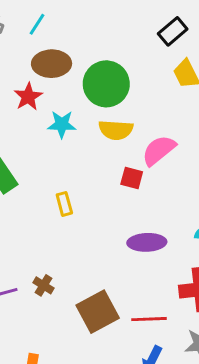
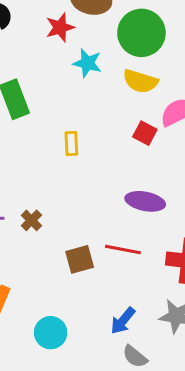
brown square: (98, 312) -> (80, 259), size x0.7
red line: (149, 319) -> (123, 249), moved

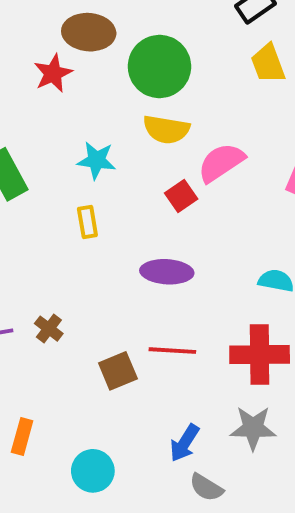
cyan star: (87, 63) -> (97, 160), moved
red square: (145, 133) -> (181, 196), turned 35
purple ellipse: (145, 201) -> (167, 272), moved

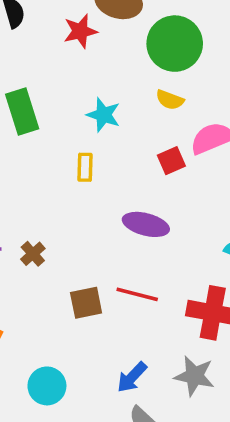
yellow semicircle: (166, 129) -> (170, 100), size x0.7

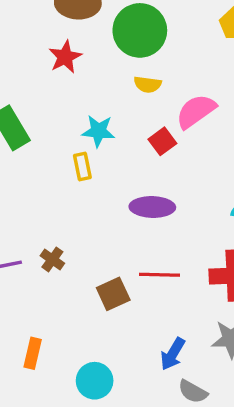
red star: (80, 31) -> (65, 57), moved
cyan star: (103, 115) -> (98, 131), moved

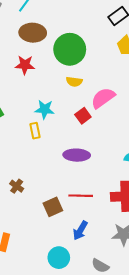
red star: (65, 57) -> (25, 65), turned 30
blue arrow: (173, 354) -> (80, 230), moved
cyan circle: (95, 381) -> (59, 258), moved

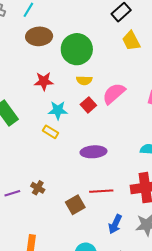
red star: (25, 65) -> (44, 81), moved
red square: (83, 116) -> (88, 105), moved
yellow rectangle: (35, 131) -> (50, 132), turned -42
blue arrow: (80, 230) -> (115, 224), moved

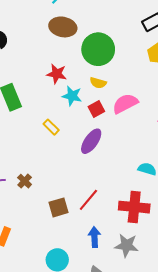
cyan star: (58, 110) -> (72, 96), moved
purple ellipse: (93, 152) -> (91, 141), moved, turned -65
red line: (101, 191) -> (88, 200), turned -60
blue arrow: (115, 224) -> (94, 237), turned 138

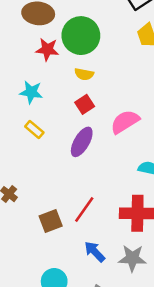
red star: (57, 74) -> (47, 49), moved
cyan star: (72, 96) -> (31, 92), moved
pink semicircle: (125, 103) -> (125, 122), moved
blue arrow: (94, 237) -> (95, 252), turned -36

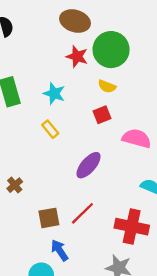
pink semicircle: (125, 122) -> (137, 138), turned 36
purple ellipse: (82, 142) -> (89, 165), moved
blue arrow: (95, 252) -> (60, 250), moved

